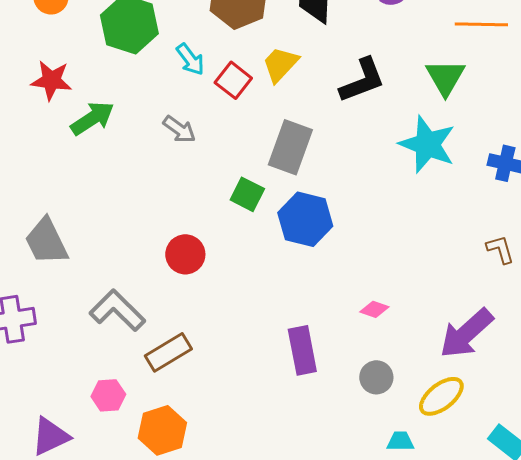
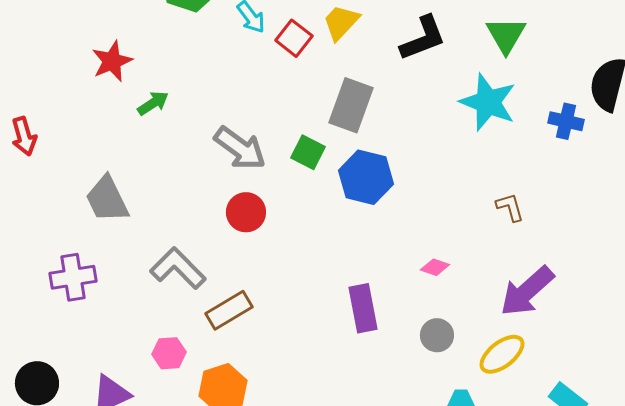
red star: (51, 80) -> (112, 61), moved, turned -30
green arrow: (92, 118) -> (153, 103), moved, size x0.7
gray arrow: (179, 129) -> (240, 148), moved, size x1.6
brown L-shape: (500, 249) -> (510, 207), moved

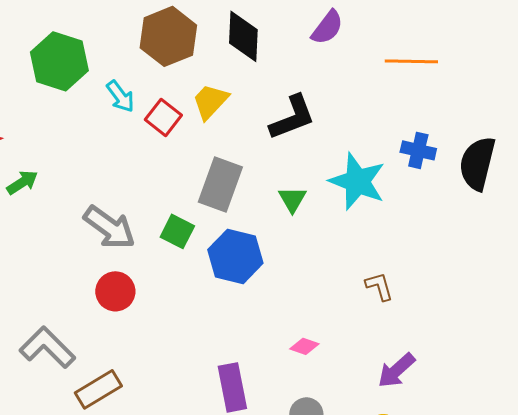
green triangle: (506, 35) -> (292, 199), moved, size x0.7
blue cross: (566, 121) -> (418, 150), moved
purple arrow: (527, 291) -> (396, 370), size x0.7

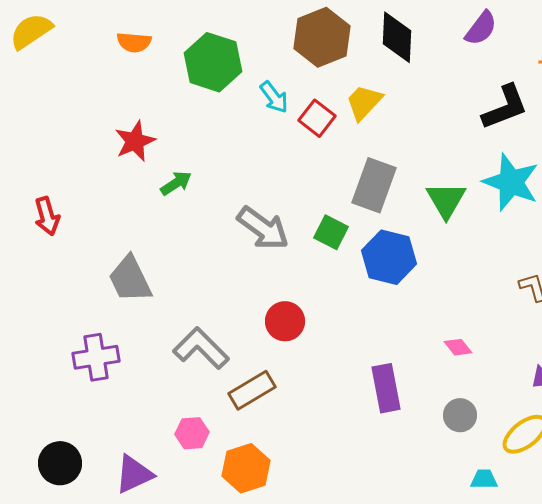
black L-shape: (292, 117) -> (505, 107), moved
green triangle: (292, 199) -> (446, 200), size x1.4
red circle: (115, 291) -> (285, 321), moved
pink diamond: (304, 346) -> (458, 347), turned 32

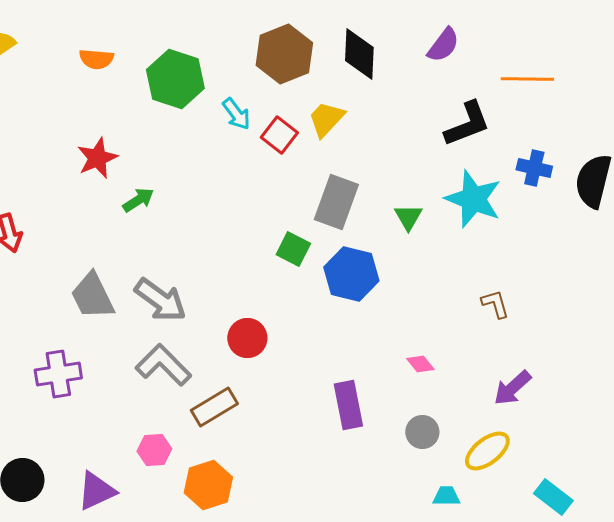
green triangle: (446, 200) -> (408, 217), size x0.7
gray arrow: (263, 228) -> (160, 300), moved

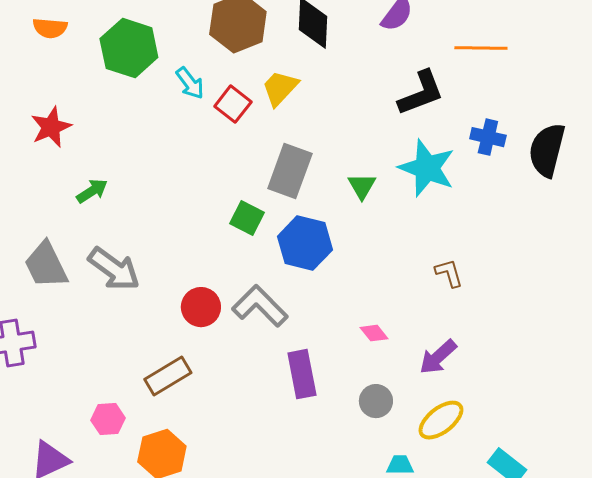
green arrow: (138, 200) -> (92, 191), moved
gray L-shape: (163, 365) -> (260, 306), moved
purple arrow: (512, 388) -> (438, 357), moved

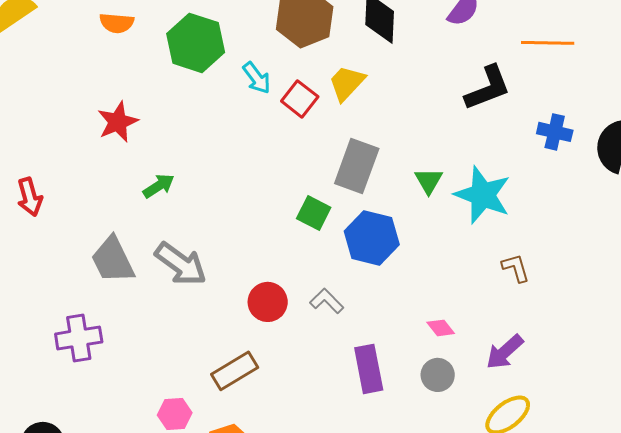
cyan star: (427, 168) -> (483, 195), moved
gray L-shape: (260, 306) -> (327, 301), size x0.6
gray circle: (376, 401) -> (438, 375), moved

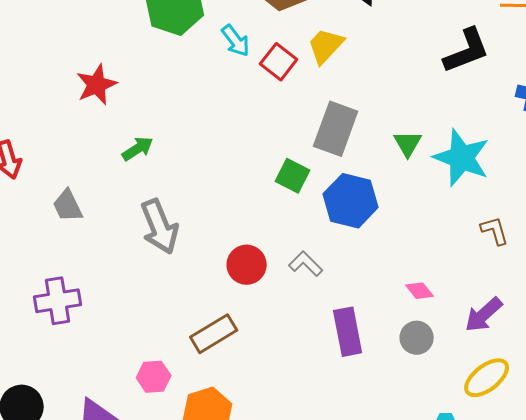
gray trapezoid: (113, 260) -> (68, 206), moved, size x0.7
gray arrow: (181, 264) -> (160, 227), turned 32

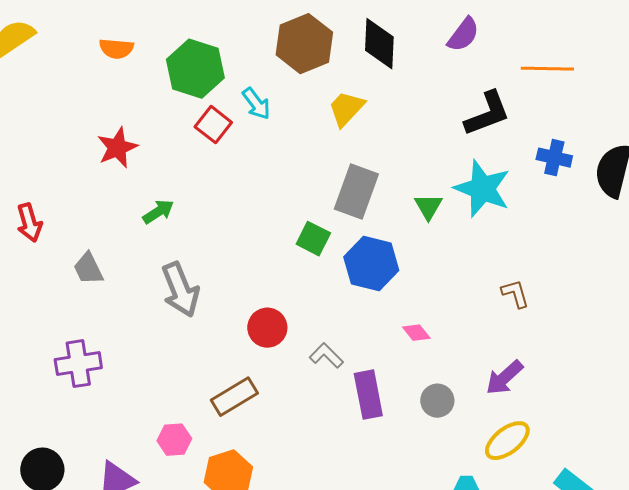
red square: (279, 62) -> (213, 125), moved
cyan star: (462, 158) -> (482, 189), moved
gray L-shape: (306, 264) -> (326, 356), moved
pink diamond: (420, 291) -> (416, 333), moved

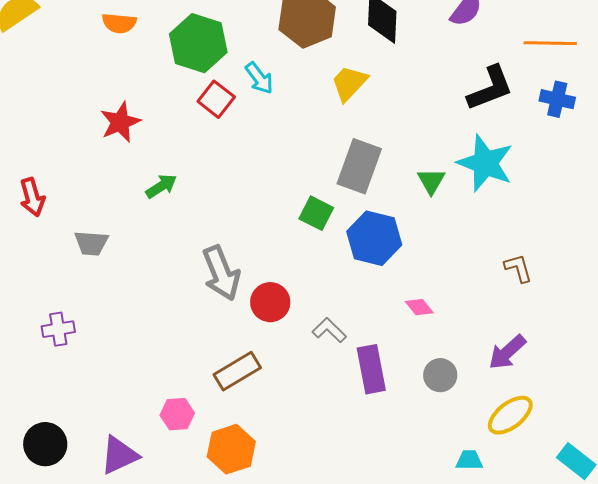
blue cross: (554, 158) -> (557, 99), moved
gray trapezoid: (88, 269) -> (91, 243), turned -60
gray arrow: (180, 290) -> (221, 273), moved
purple cross: (78, 364) -> (58, 329), moved, size x0.7

